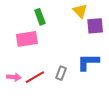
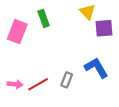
pink rectangle: (27, 39) -> (17, 32), moved, turned -60
blue L-shape: (88, 62) -> (96, 68), turned 60

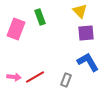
purple square: (104, 28) -> (86, 33), moved
gray rectangle: (67, 80) -> (66, 80), moved

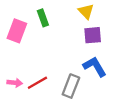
gray rectangle: (66, 80) -> (71, 86), size x1.5

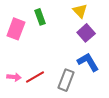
purple square: (93, 35) -> (86, 33), turned -36

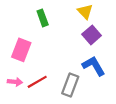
pink rectangle: (16, 29) -> (21, 50), moved

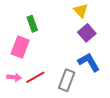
green rectangle: (43, 18) -> (32, 24), moved

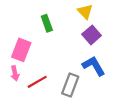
green rectangle: (32, 24) -> (47, 23), moved
pink arrow: (14, 77) -> (15, 73), moved, turned 72

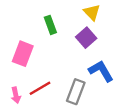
purple square: (92, 35) -> (86, 38), moved
pink arrow: (15, 73) -> (16, 95), moved

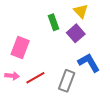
green rectangle: (50, 25) -> (53, 22), moved
pink arrow: (16, 95) -> (12, 76), moved, turned -72

